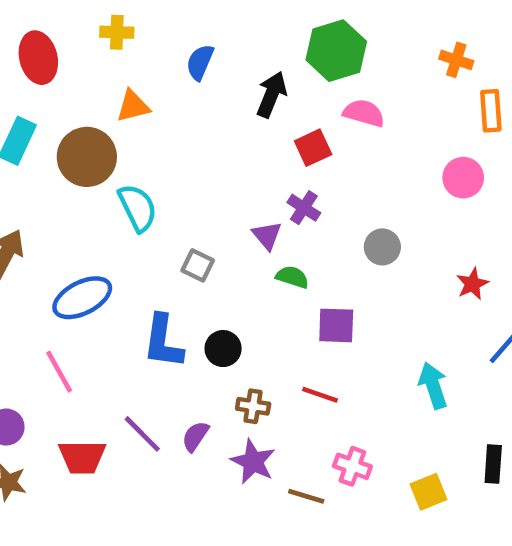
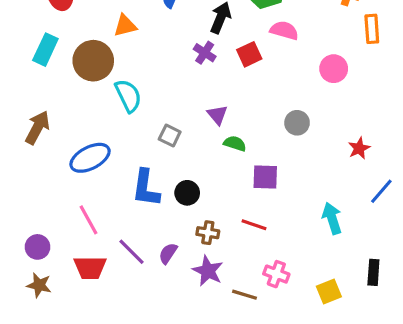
pink circle: (463, 178) -> (334, 69), moved
purple cross: (304, 208) -> (205, 53), moved
pink line: (59, 372) -> (88, 220), moved

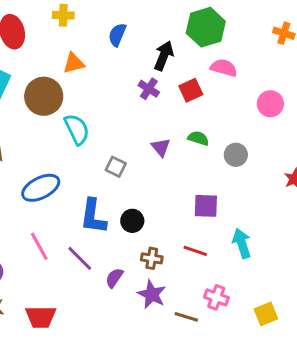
green semicircle: (235, 143) -> (198, 138), moved
cyan arrow: (332, 218) -> (242, 243), moved
purple line: (131, 252) -> (80, 258), moved
red trapezoid: (90, 268) -> (41, 317), moved

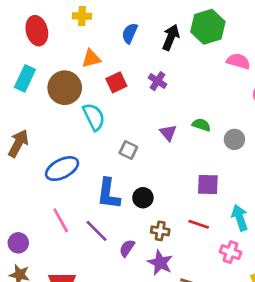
black arrow: (164, 56) -> (171, 37), moved
pink semicircle: (224, 68) -> (238, 61), moved
red square: (191, 90) -> (116, 82), moved
pink cross: (216, 297) -> (230, 252), moved

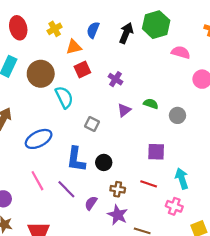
yellow cross: (82, 16) -> (55, 29), moved, turned -32
orange triangle: (91, 59) -> (74, 47), moved
purple cross: (158, 81) -> (115, 79), moved
purple triangle: (168, 133) -> (124, 110), turned 32

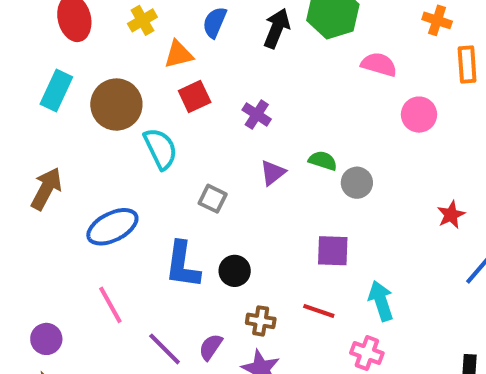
gray circle: (177, 115) -> (357, 183), moved
purple line: (66, 189) -> (165, 349), moved

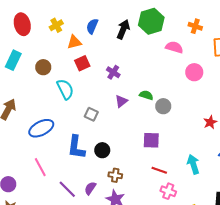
orange cross: (437, 20) -> (195, 26), moved
brown circle: (116, 105) -> (43, 67), size x0.6
cyan arrow: (381, 301) -> (193, 164), moved
red line: (319, 311) -> (159, 170), moved

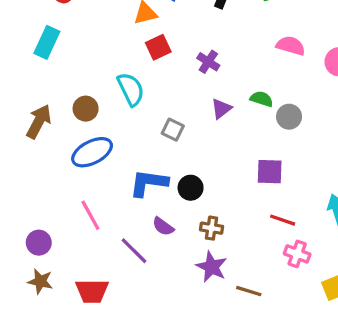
pink semicircle: (174, 47) -> (291, 46), moved
brown circle: (43, 67) -> (86, 109), moved
blue L-shape: (76, 147) -> (149, 183), turned 90
purple semicircle: (90, 188) -> (163, 226), moved, turned -88

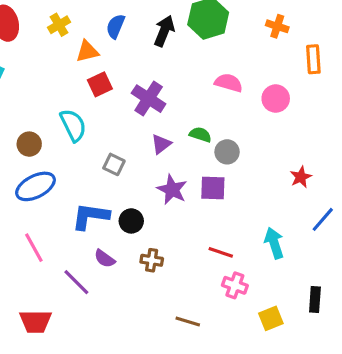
purple cross: (208, 62) -> (149, 99), size x1.5
purple square: (270, 172) -> (213, 188), moved
purple star: (212, 267) -> (172, 190), moved

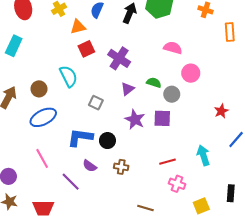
pink circle: (276, 99) -> (191, 73), moved
red line: (221, 252) -> (168, 162), turned -35

